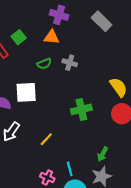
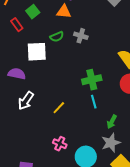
white square: (26, 92) -> (37, 52), moved
cyan line: (70, 169) -> (94, 102), moved

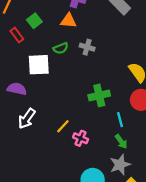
cyan line: (94, 102) -> (120, 120), moved
green arrow: (112, 122) -> (121, 142), turned -64
pink cross: (60, 144) -> (81, 138), moved

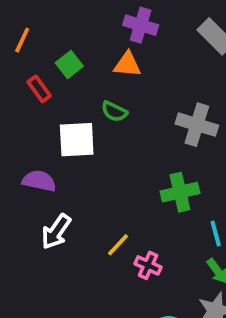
gray cross: (87, 47) -> (197, 125), moved, size x1.5
green semicircle: (61, 48) -> (114, 111), turned 48

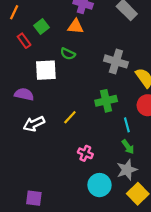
white arrow: (56, 232) -> (34, 124), turned 30
yellow line: (118, 245) -> (70, 117), moved
pink cross: (148, 265) -> (85, 153), moved

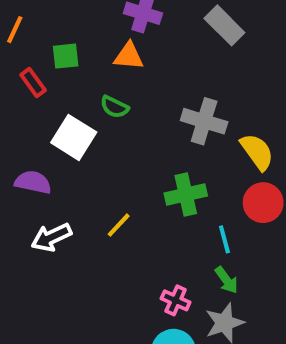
green square: (42, 26) -> (66, 56), turned 32
white square: (46, 70) -> (74, 137), turned 35
pink cross: (85, 153) -> (176, 300), moved

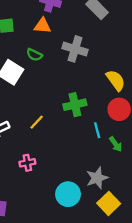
gray cross: (204, 121) -> (75, 49), moved
green arrow: (226, 280) -> (116, 144), moved
pink cross: (176, 300) -> (27, 163), moved, turned -35

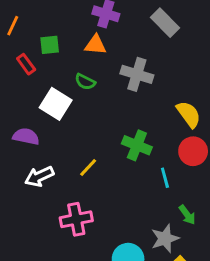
green cross: (75, 105) -> (137, 145), turned 35
green arrow: (116, 144) -> (187, 215), moved
pink cross: (27, 163) -> (76, 219), size x1.5

